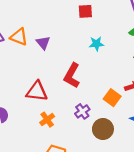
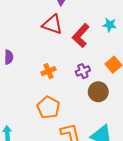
cyan star: (96, 44) -> (110, 25), moved
red triangle: (37, 91) -> (52, 24), moved

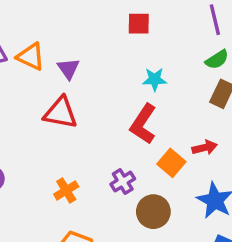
cyan star: (110, 25) -> (155, 79), moved
red L-shape: (81, 36) -> (143, 124), moved

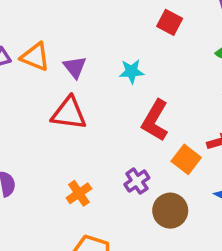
red square: (139, 24) -> (170, 22), moved, turned 30
cyan star: (155, 79) -> (132, 71), moved

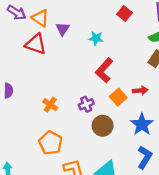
red triangle: (69, 113) -> (36, 44), moved
orange cross: (79, 193) -> (50, 105), turned -32

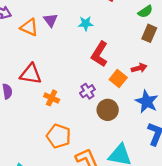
orange triangle: (40, 18) -> (29, 27), moved
red triangle: (36, 44) -> (31, 74), moved

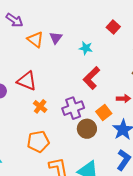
orange square: (118, 78) -> (104, 112), moved
purple cross: (87, 91) -> (73, 108), size x1.5
orange pentagon: (59, 136) -> (38, 141), turned 30

